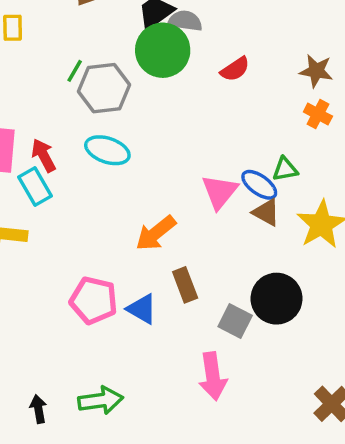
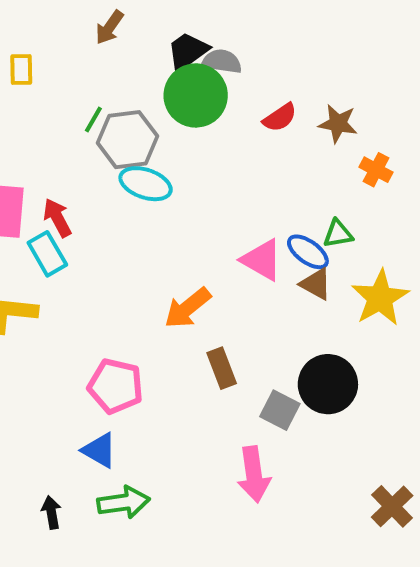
brown star: (316, 71) -> (338, 124), moved
cyan ellipse: (107, 150) -> (146, 184), moved
pink triangle: (220, 192) -> (262, 260), turned -39
blue triangle: (142, 309) -> (99, 450), moved

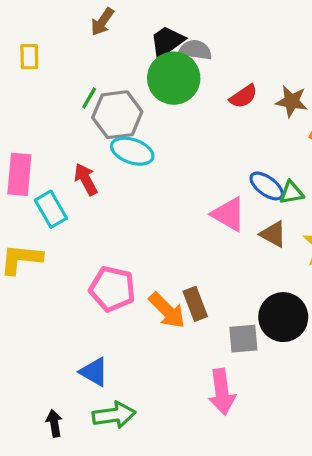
red arrow: (57, 218) -> (86, 179), moved
blue ellipse: (308, 252) -> (267, 186), moved
orange arrow: (188, 308) -> (167, 310), moved, turned -96
pink pentagon: (115, 386) -> (112, 289), moved
gray square: (280, 410) -> (243, 339), turned -32

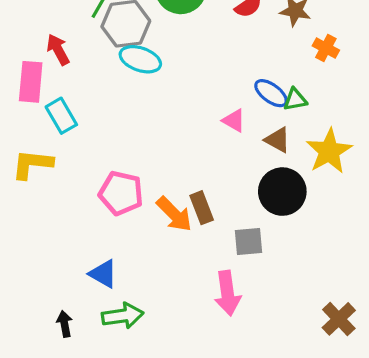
red arrow: (86, 179) -> (58, 50), moved
pink triangle: (228, 214) -> (234, 121), size x0.7
black circle: (283, 317) -> (282, 192), moved

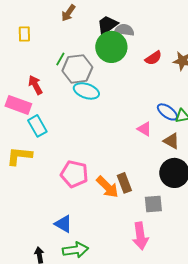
pink rectangle: (31, 82) -> (18, 105), turned -75

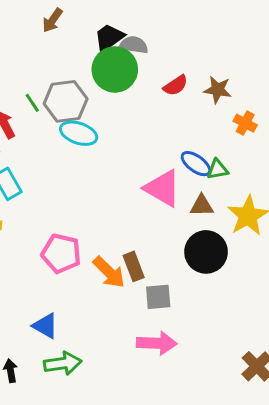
green line: (60, 59) -> (32, 103), moved, turned -64
pink triangle: (144, 129) -> (163, 188), size x1.8
brown triangle: (171, 141) -> (202, 206), turned -30
gray square: (153, 204) -> (158, 297), moved
pink arrow: (140, 236) -> (157, 343), turned -80

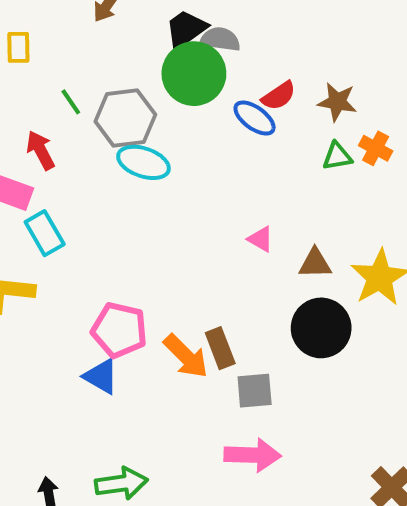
green line: (32, 103) -> (71, 102), moved
blue ellipse: (196, 164) -> (255, 118), moved
green triangle: (218, 169) -> (337, 156), moved
pink triangle: (163, 188) -> (261, 239), size x0.5
blue triangle: (45, 326) -> (101, 376), moved

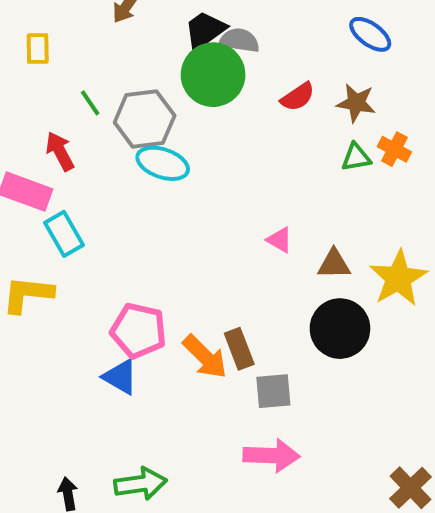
blue ellipse: (255, 118) -> (370, 34), moved

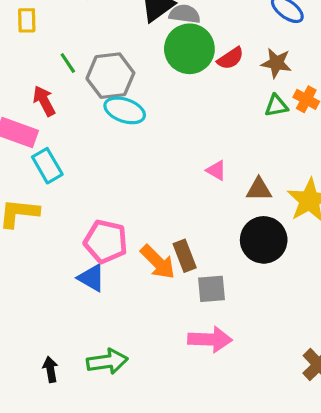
green circle: (213, 75) -> (189, 49), moved

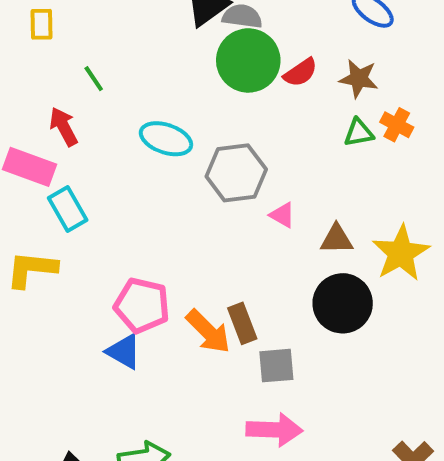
gray hexagon: (110, 76) -> (236, 173), moved

